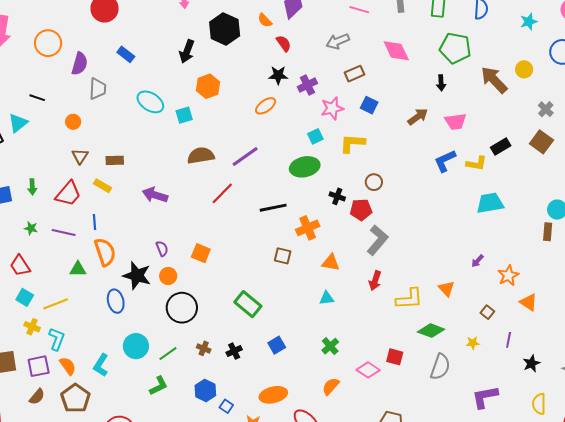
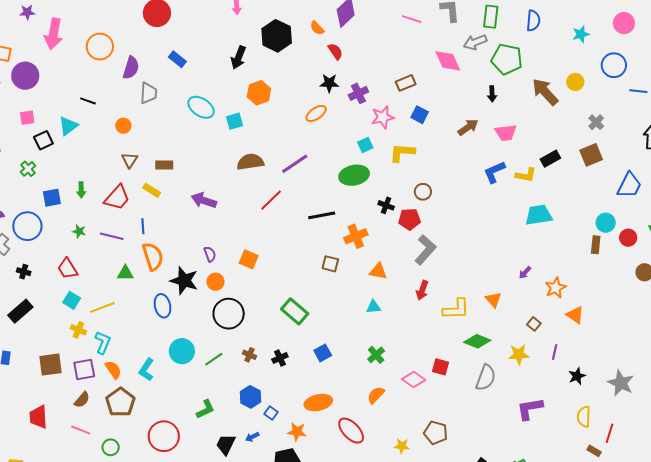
gray arrow: (338, 41) -> (475, 42), moved
brown square: (541, 142) -> (591, 155), turned 30
yellow star: (473, 343) -> (519, 354), size x1.5
green L-shape: (159, 386) -> (205, 409), moved

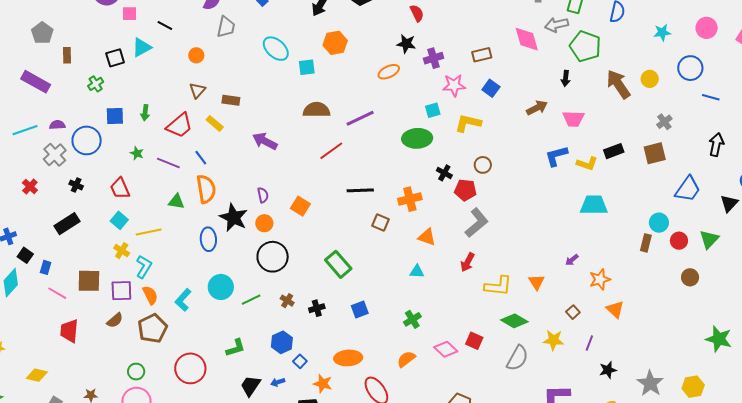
pink square: (27, 118) -> (129, 14), moved
black line: (322, 215) -> (360, 190), moved
blue line: (143, 226) -> (201, 158), turned -42
pink line: (81, 430) -> (57, 293), moved

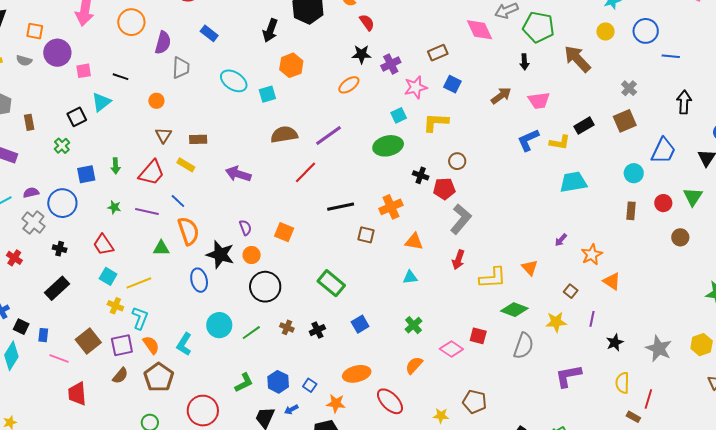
yellow circle: (650, 79) -> (605, 31), moved
cyan circle: (659, 223) -> (634, 173), moved
brown square: (89, 281) -> (88, 341), turned -30
blue hexagon: (282, 342) -> (278, 382), moved

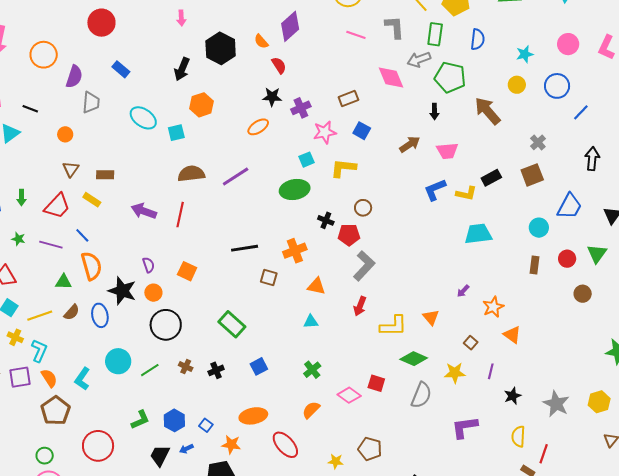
blue line: (671, 56) -> (581, 112), turned -54
red line: (306, 172) -> (180, 215), moved, turned -35
brown semicircle: (120, 376) -> (72, 312), moved

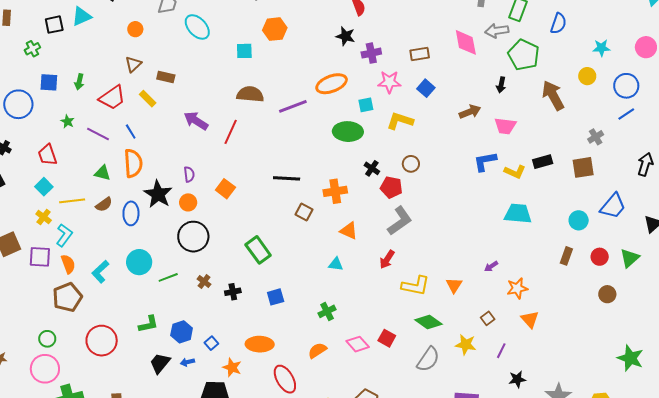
blue line: (581, 112) -> (626, 114), moved
cyan ellipse: (143, 118) -> (197, 27), moved
orange ellipse: (258, 127) -> (332, 84), moved, size x1.4

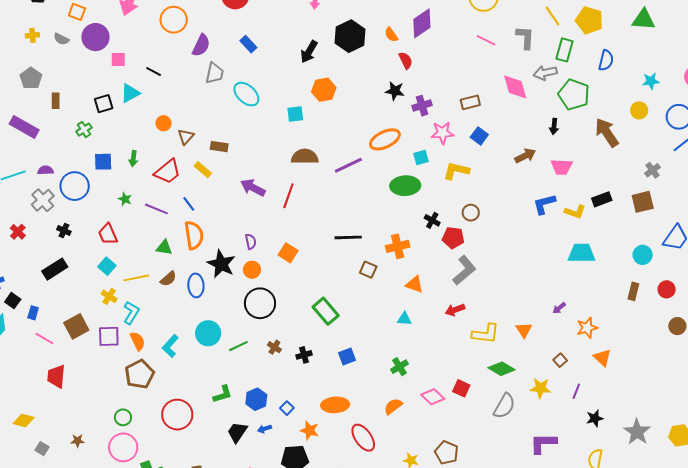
orange circle: (135, 29) -> (164, 123), moved
red arrow: (387, 259) -> (455, 310), turned 42

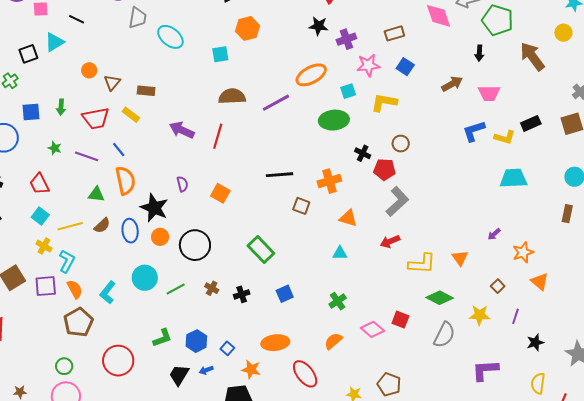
red trapezoid: (168, 172) -> (96, 118), turned 32
orange circle: (252, 270) -> (160, 237), moved

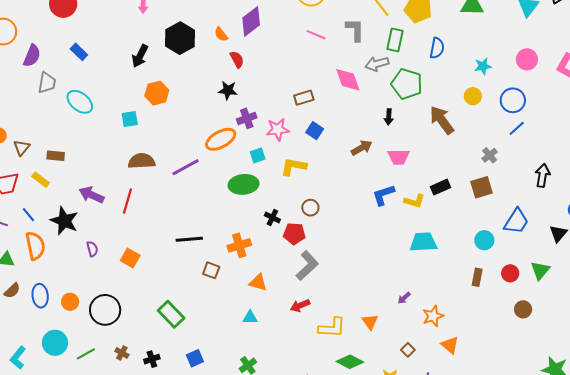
purple cross: (346, 39) -> (247, 118), moved
black star: (154, 208) -> (64, 221), moved

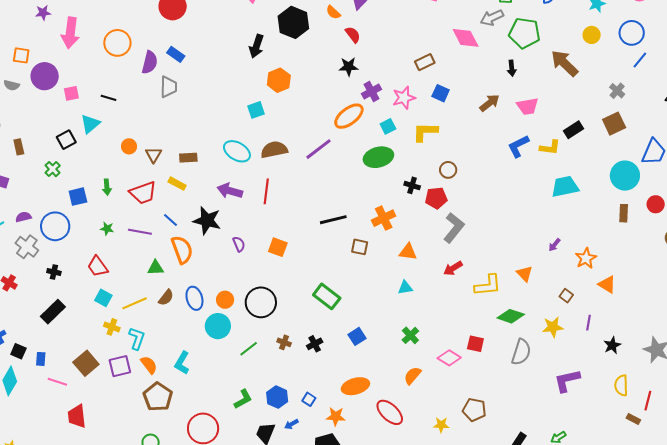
blue rectangle: (79, 52) -> (176, 54), moved
cyan ellipse: (80, 102) -> (237, 151), moved
cyan circle: (484, 240) -> (625, 176), size x1.5
cyan circle: (55, 343) -> (218, 326), moved

